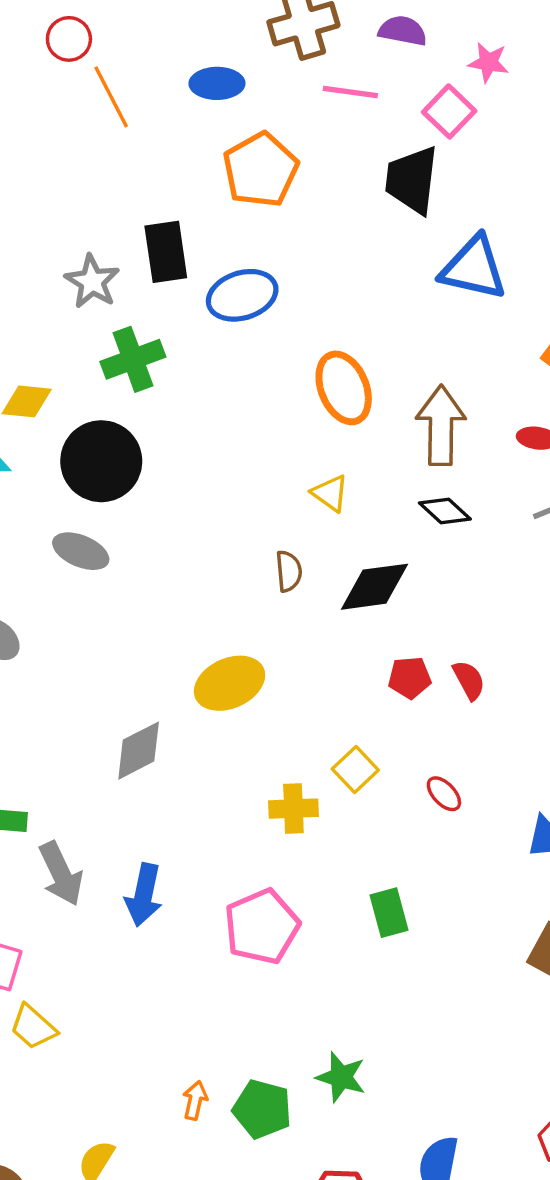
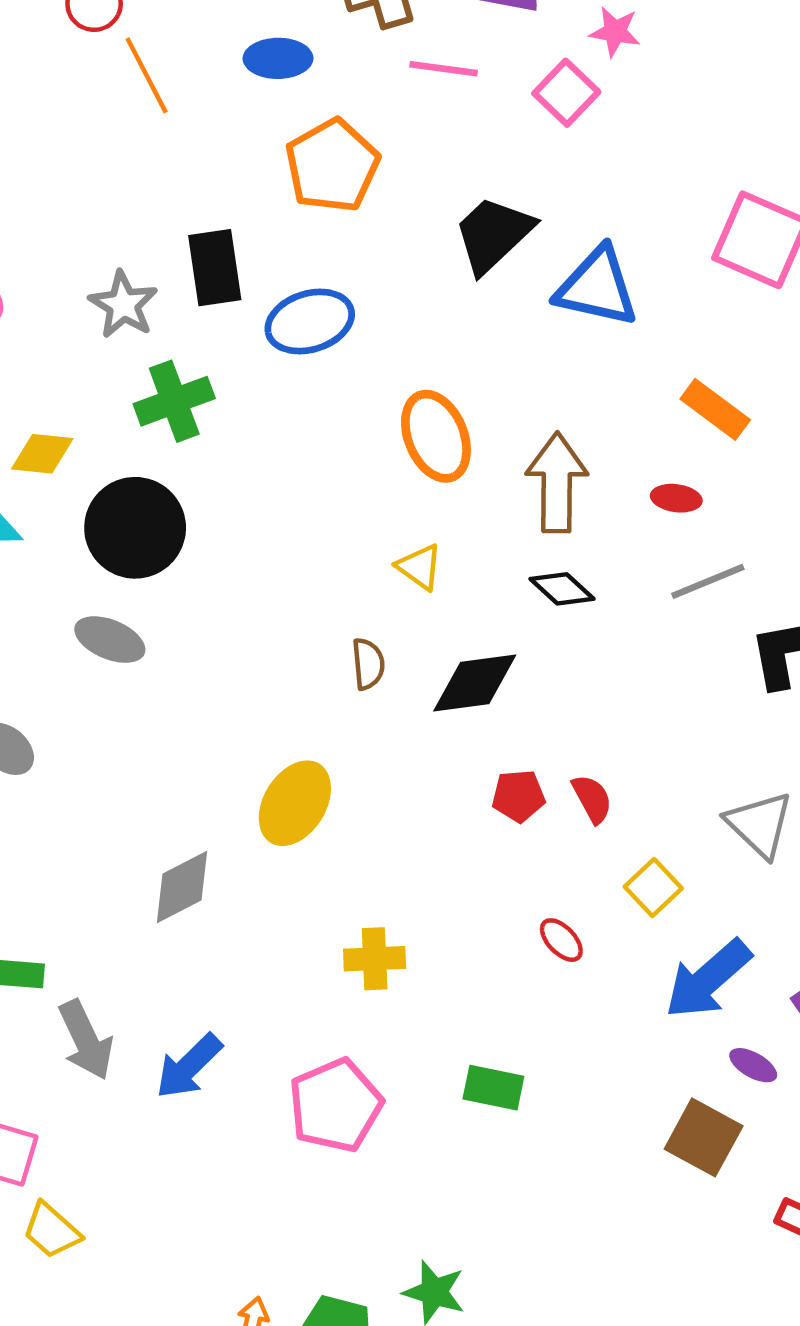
black trapezoid: (412, 180) -> (493, 234), moved, turned 40
yellow ellipse: (230, 683) -> (295, 803), turned -34
yellow square: (355, 770) -> (653, 887), moved
blue arrow: (144, 895) -> (189, 1066), turned 34
green rectangle: (389, 913) -> (493, 1088), turned -63

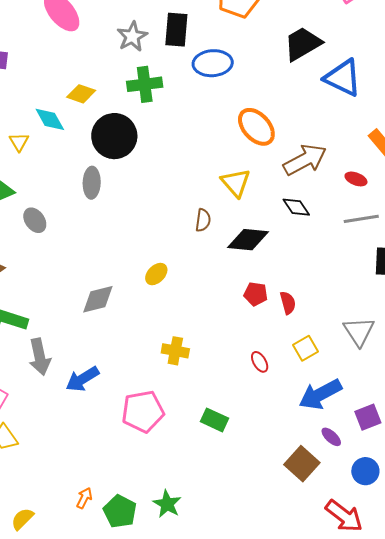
orange ellipse: (436, 436) -> (256, 127), turned -33
brown arrow: (557, 483) -> (305, 160), turned 48
yellow triangle: (420, 567) -> (236, 183), size x1.4
gray ellipse: (110, 640) -> (92, 183), turned 56
yellow ellipse: (295, 803) -> (156, 274), size x0.6

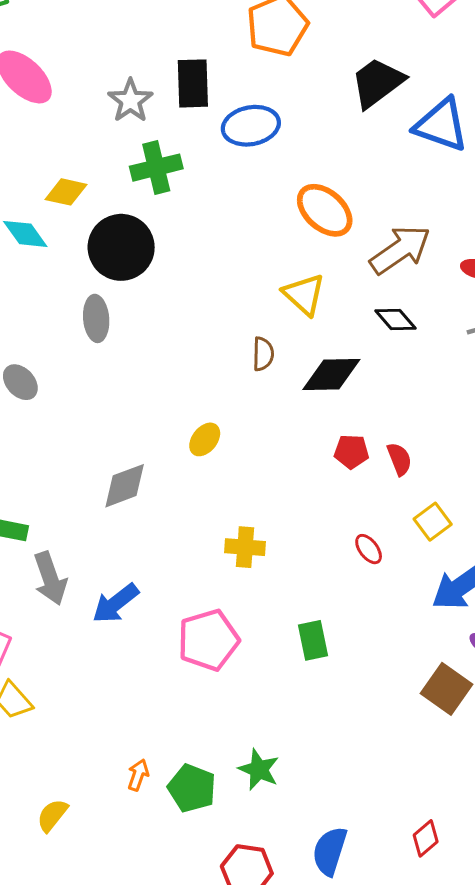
green rectangle: (214, 420) -> (313, 640), turned 60

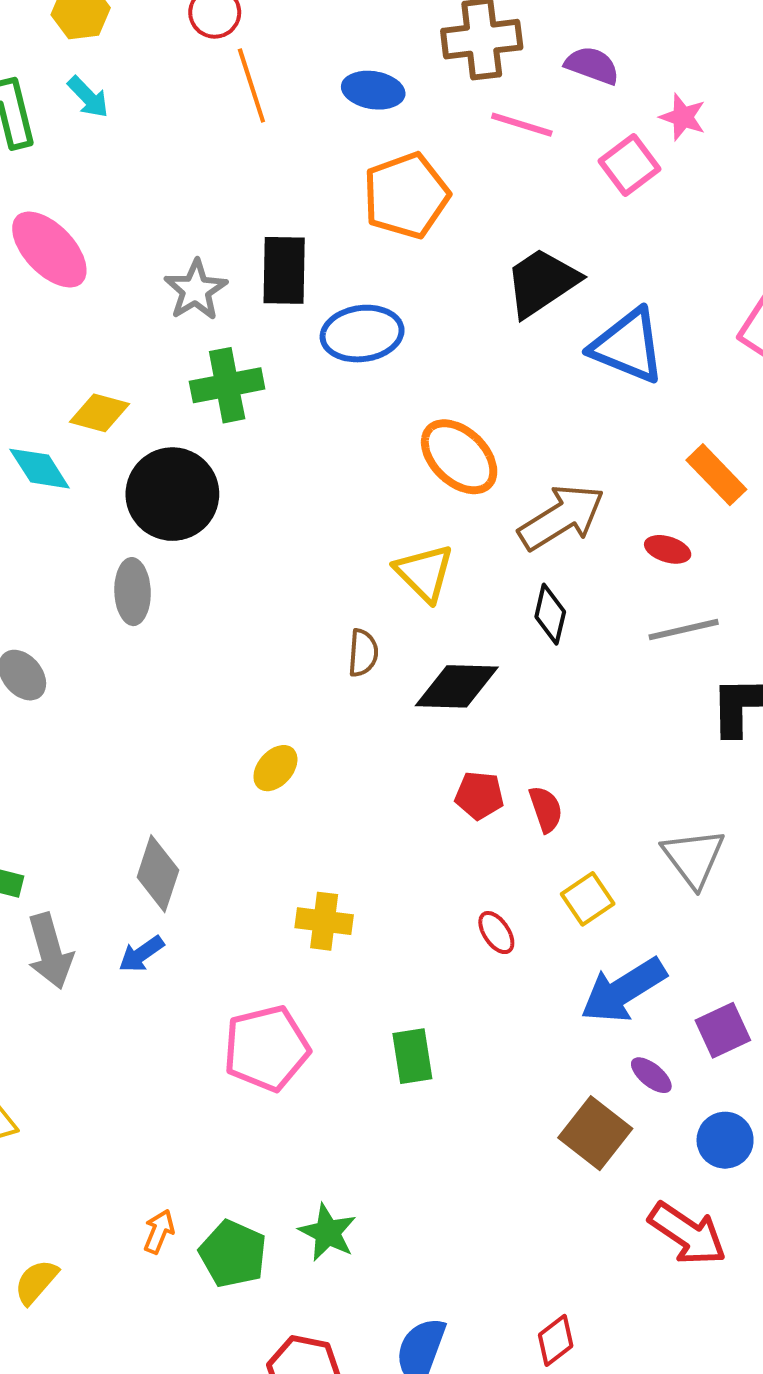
black diamond: (396, 320) -> (550, 614), turned 51
gray diamond: (125, 486) -> (158, 874), moved, turned -54
blue arrow: (115, 603) -> (141, 954), moved, size x0.7

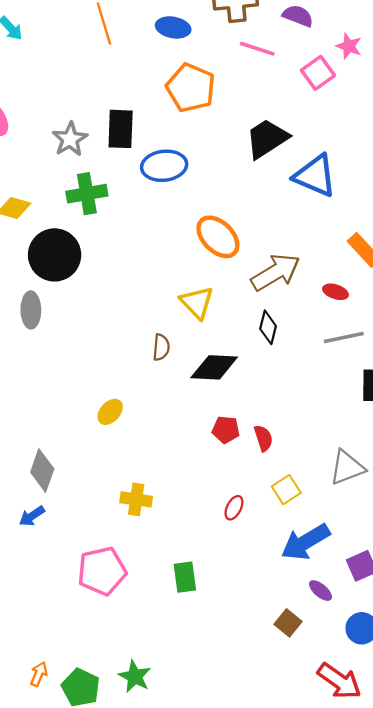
orange pentagon: (406, 196) -> (191, 88), turned -30
gray triangle: (694, 858) -> (347, 467), turned 45
red ellipse: (496, 933) -> (234, 508), turned 60
brown square: (595, 1133) -> (288, 623), size x0.7

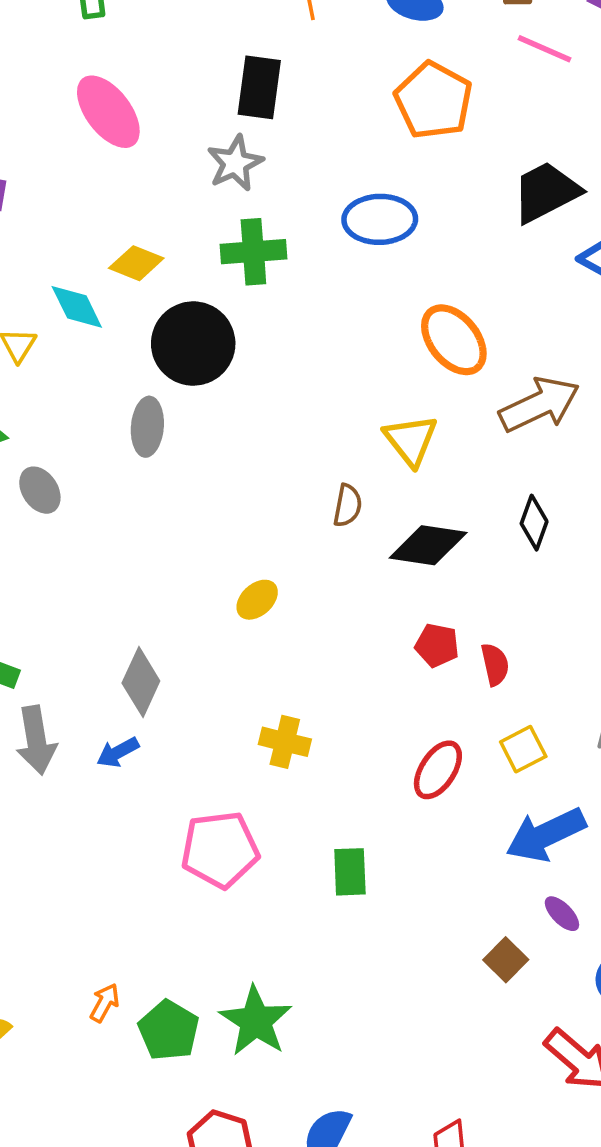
black rectangle: (121, 129) -> (259, 87), moved
black diamond: (268, 327) -> (534, 523), moved
red ellipse: (234, 508) -> (438, 770), size x1.5
green star: (135, 676) -> (256, 1021), size x1.4

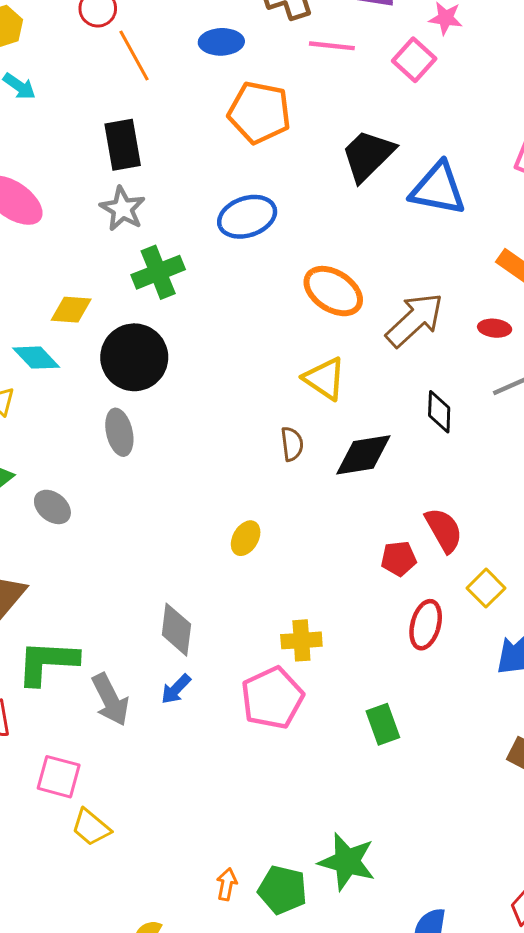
red pentagon: (437, 645) -> (399, 559), moved
red semicircle: (495, 664) -> (444, 530), size x1.4
pink pentagon: (220, 850) -> (272, 698), moved

